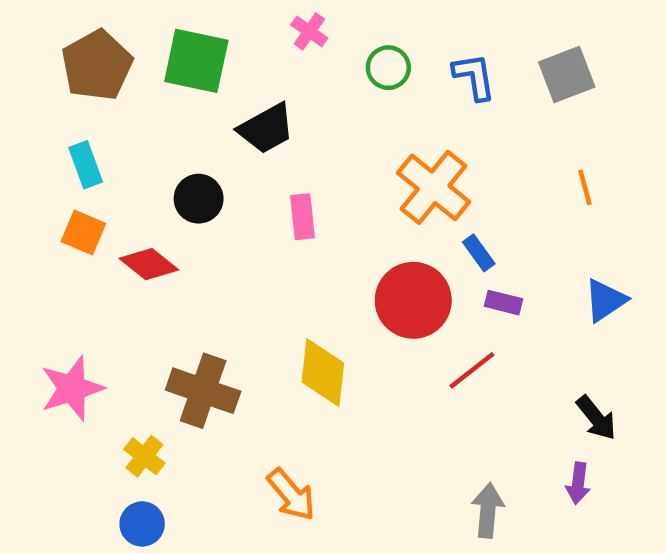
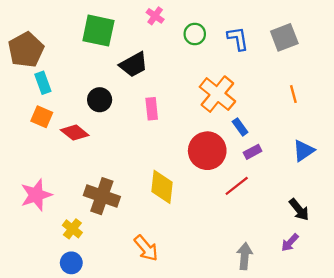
brown pentagon: (97, 65) -> (26, 50), moved
purple rectangle: (504, 303) -> (253, 152), turned -42
purple arrow: (578, 483) -> (290, 242), turned 36

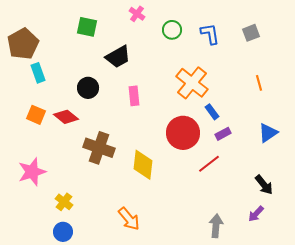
green square: (98, 31) -> (87, 27), size x0.7
gray square: (284, 37) -> (251, 33), size x0.7
orange square: (42, 117) -> (36, 115), moved
brown cross: (102, 196) -> (99, 148), moved

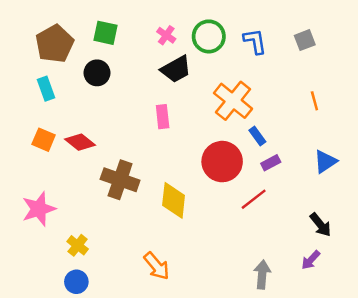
pink cross: (137, 14) -> (166, 35), moved
green circle: (172, 30) -> (209, 36), size x1.4
brown pentagon: (23, 44) -> (55, 44), moved
black trapezoid: (118, 57) -> (176, 69), moved
black circle: (88, 88) -> (97, 73), moved

